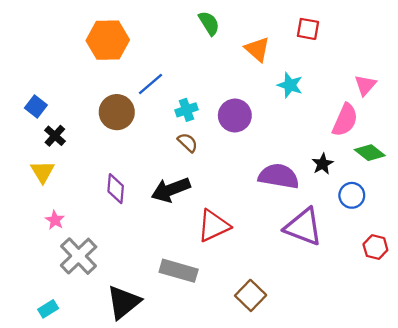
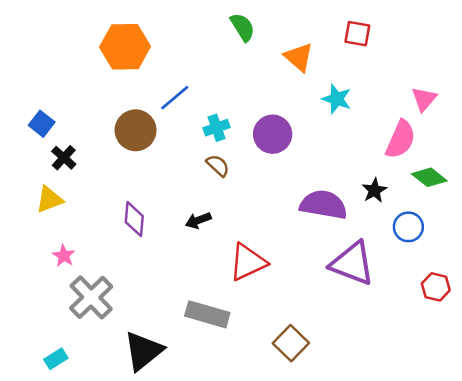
yellow triangle: (43, 172) -> (49, 199), turned 40
black arrow: (171, 190) -> (198, 220), size x0.6

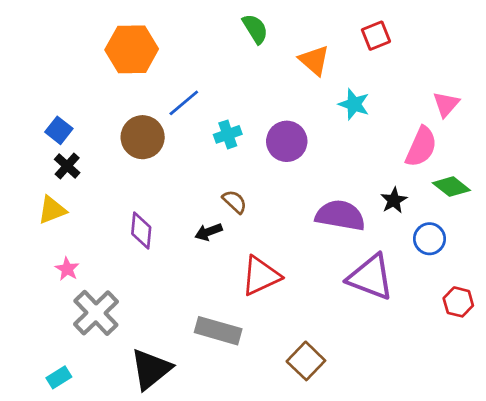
red square: (357, 34) -> (376, 36), turned -32
blue square: (42, 124) -> (59, 130), moved
brown semicircle: (218, 166) -> (235, 202), moved

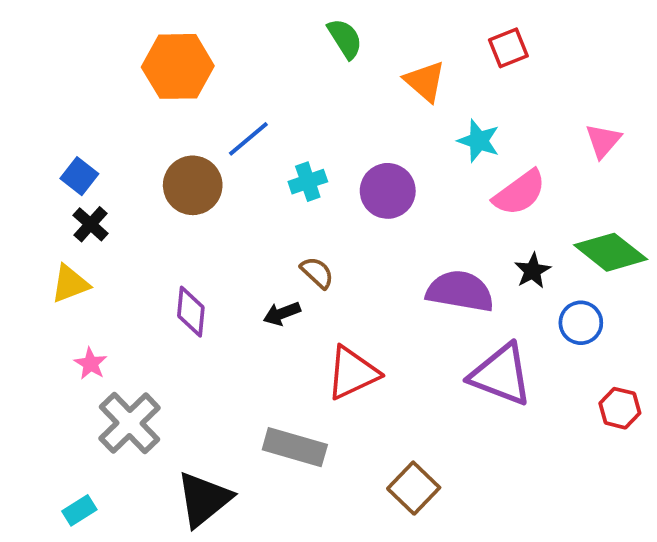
pink semicircle: (421, 147) -> (520, 193), moved, turned 30
green diamond: (451, 187) -> (611, 252), size x1.4

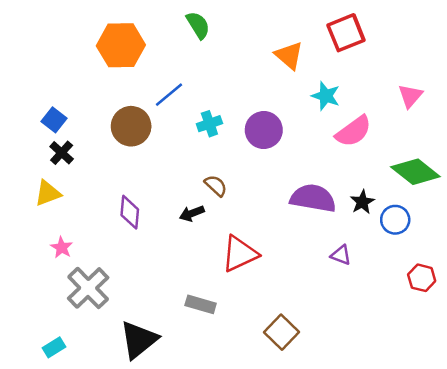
green semicircle: (345, 39) -> (198, 25), moved
red square: (508, 48) -> (346, 33), size x1.4
black star: (533, 271) -> (362, 202), moved
purple triangle: (501, 375) -> (341, 255), size x0.5
gray rectangle: (295, 447) -> (201, 304), size x0.7

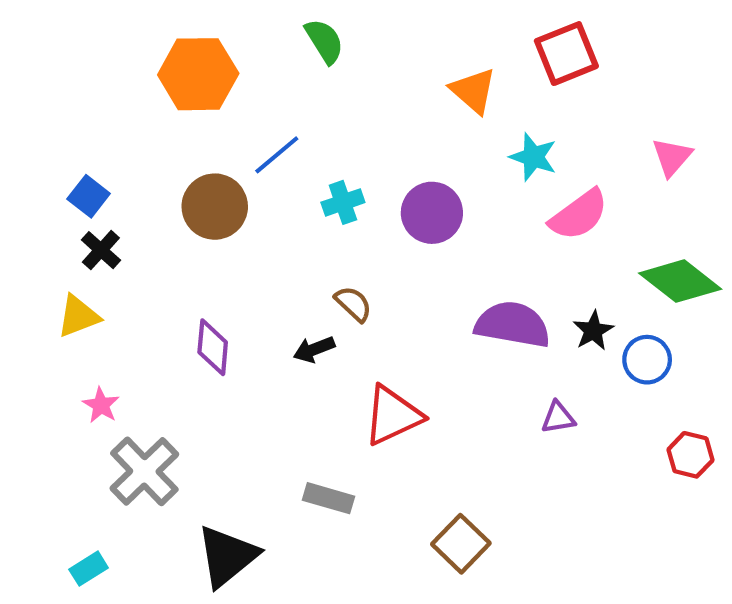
purple triangle: (341, 255) -> (558, 418), turned -30

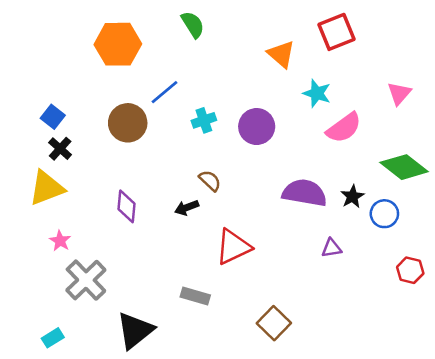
yellow triangle: (78, 316) -> (47, 188), size x1.4

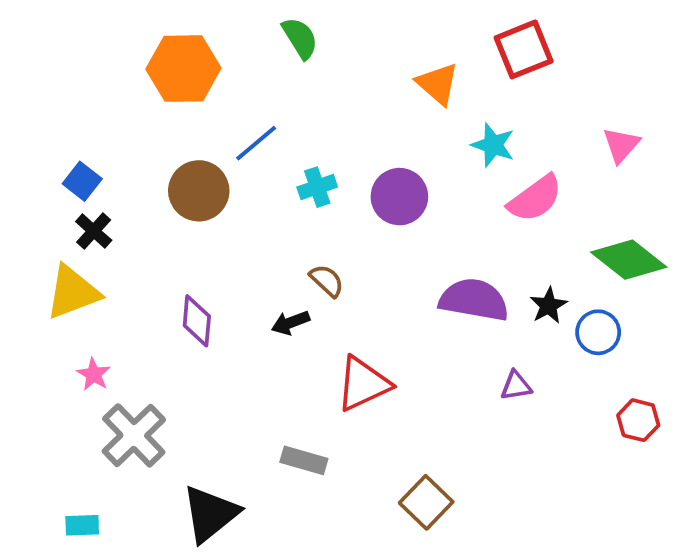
cyan rectangle: (53, 338) -> (82, 525), turned 30

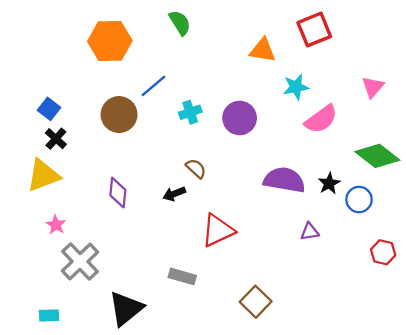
orange triangle: (438, 84) -> (263, 50), turned -32
cyan star: (493, 145) -> (296, 87), turned -30

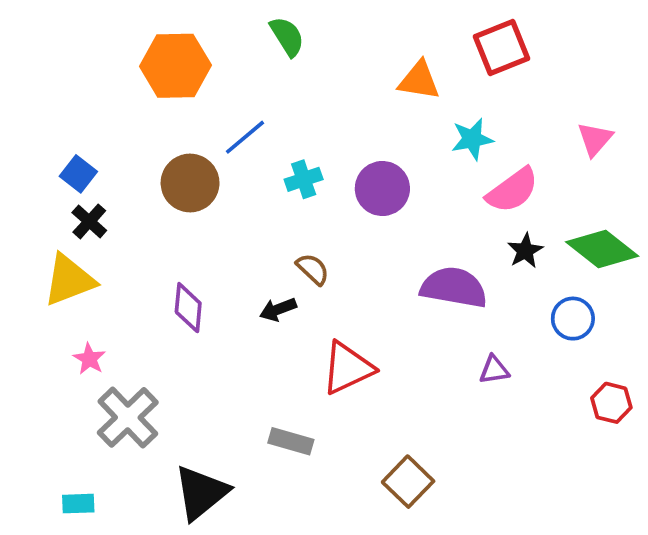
black star: (329, 183) -> (525, 251), moved

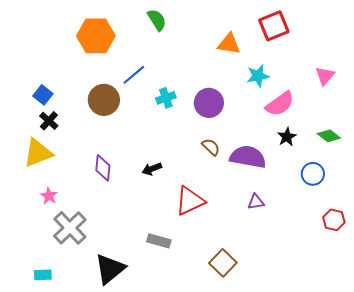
green diamond: (602, 249) -> (329, 136), size x0.6
brown semicircle: (313, 269) -> (211, 147), moved
purple triangle: (494, 370) -> (256, 202), moved

